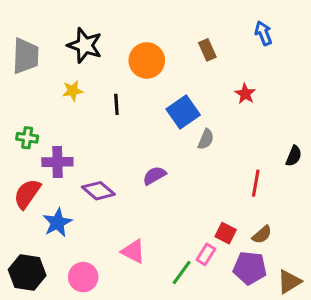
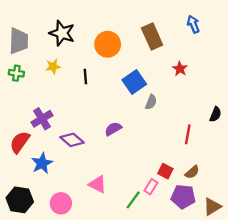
brown rectangle: (207, 50) -> (152, 36), size x1.6
green cross: (27, 138) -> (16, 73), moved
purple cross: (57, 162) -> (42, 119), turned -30

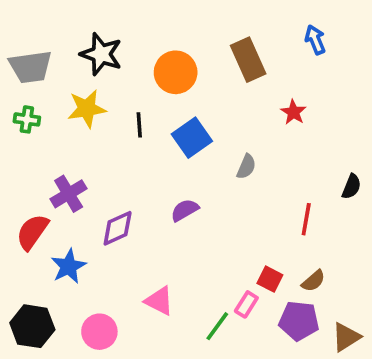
gray trapezoid: (19, 41) -> (30, 67), turned 80
yellow star: (53, 66) -> (87, 109), size x1.5
blue square: (134, 82) -> (192, 138), moved
purple diamond: (72, 140) -> (118, 228), turned -65

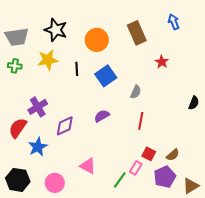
red line: (306, 219) -> (141, 121), moved
purple pentagon: (299, 321) -> (165, 177), turned -30

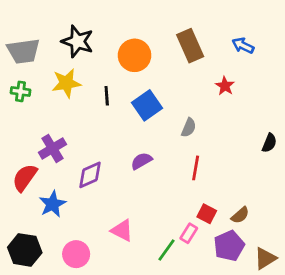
blue arrow: (174, 22) -> (243, 46), moved, turned -42

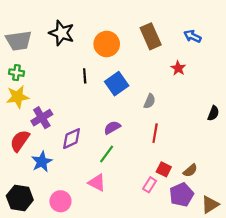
yellow star: (66, 83) -> (18, 97), moved
green line: (166, 250) -> (107, 154), moved

